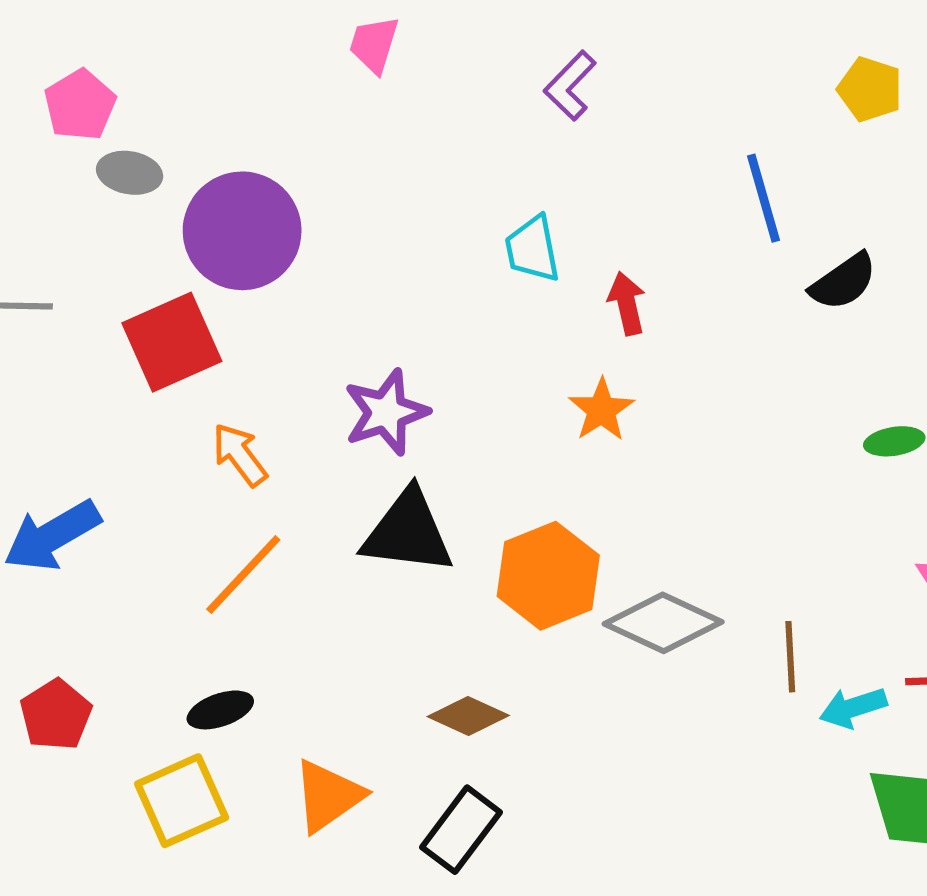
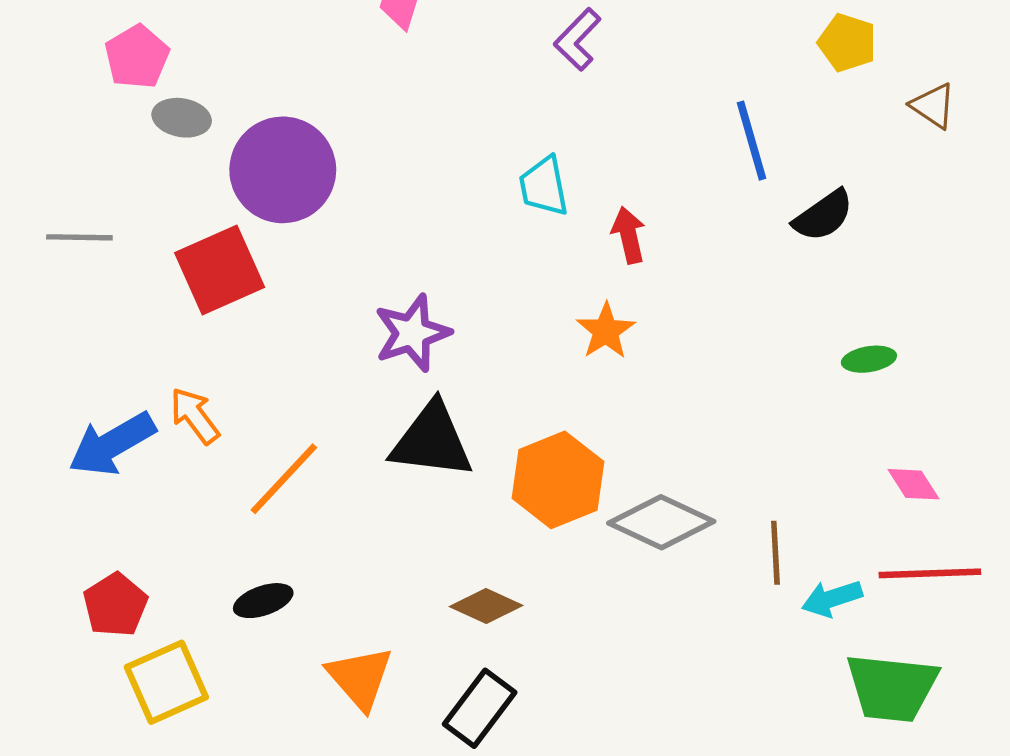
orange arrow: (240, 455) -> (195, 416), moved
orange triangle: (328, 796) -> (360, 678), turned -36
yellow square: (182, 801) -> (166, 682), moved

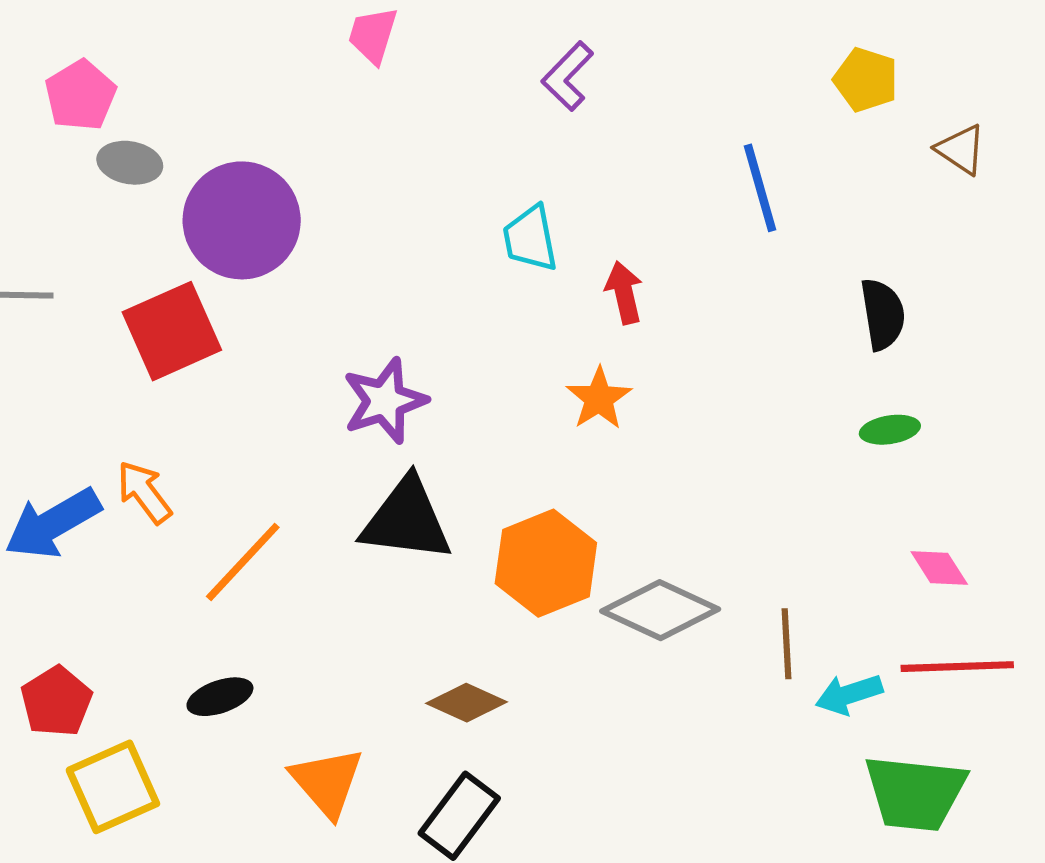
black semicircle: (823, 216) -> (883, 314), moved, turned -64

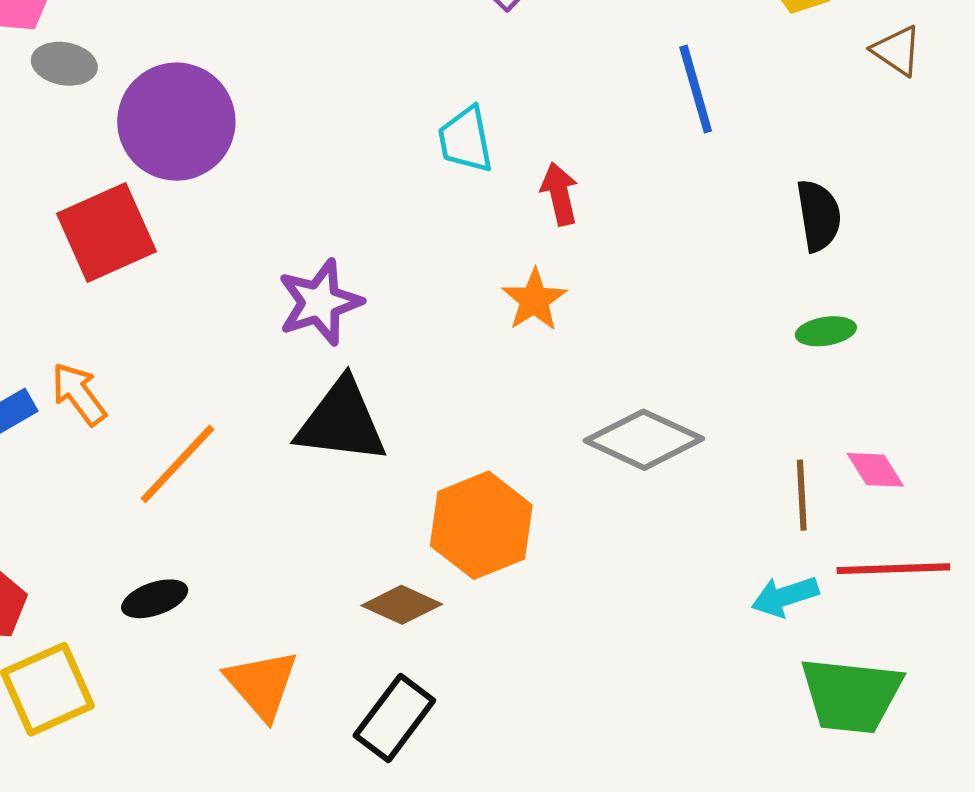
orange hexagon: (546, 563) -> (481, 525), moved
gray diamond: (660, 610) -> (644, 440), moved
brown line: (786, 644) -> (802, 495), moved

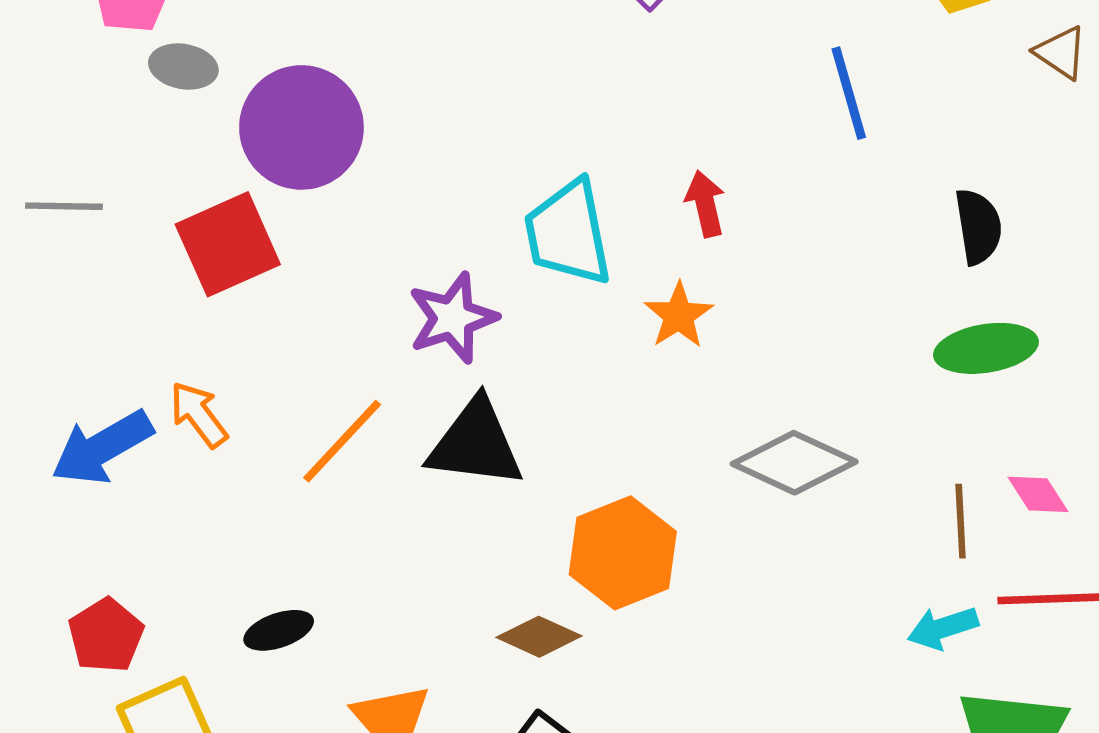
cyan trapezoid: (466, 140) -> (568, 233), moved, size x1.5
green ellipse: (826, 331) -> (986, 348), size x1.6
orange line: (178, 464) -> (342, 441), moved

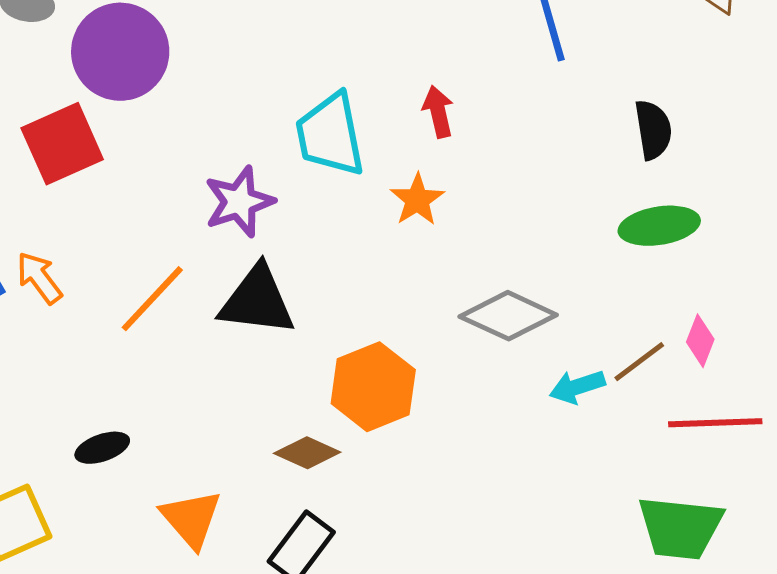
pink diamond: (1038, 494) -> (700, 341), turned 54
brown line: (961, 521) -> (639, 362), turned 56
cyan arrow: (943, 628) -> (577, 387), moved

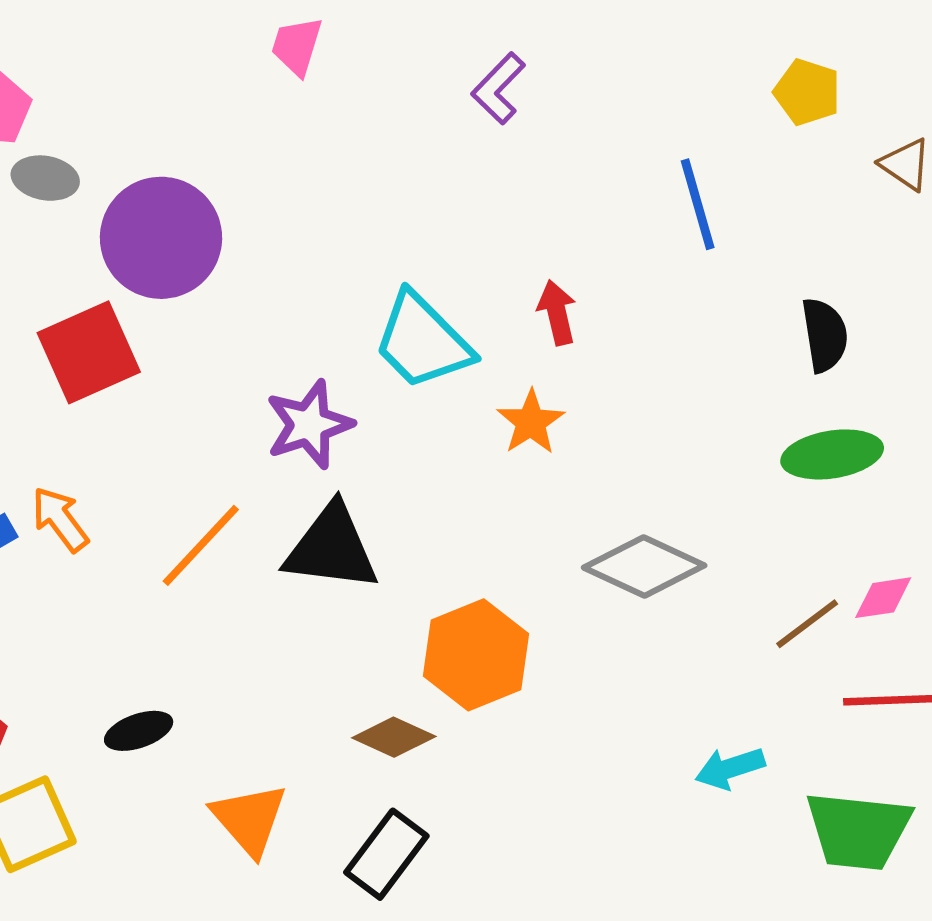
cyan trapezoid: (330, 135) -> (422, 341), turned -34
pink diamond: (700, 341) -> (883, 598), turned 60
cyan arrow: (577, 387) -> (730, 768), moved

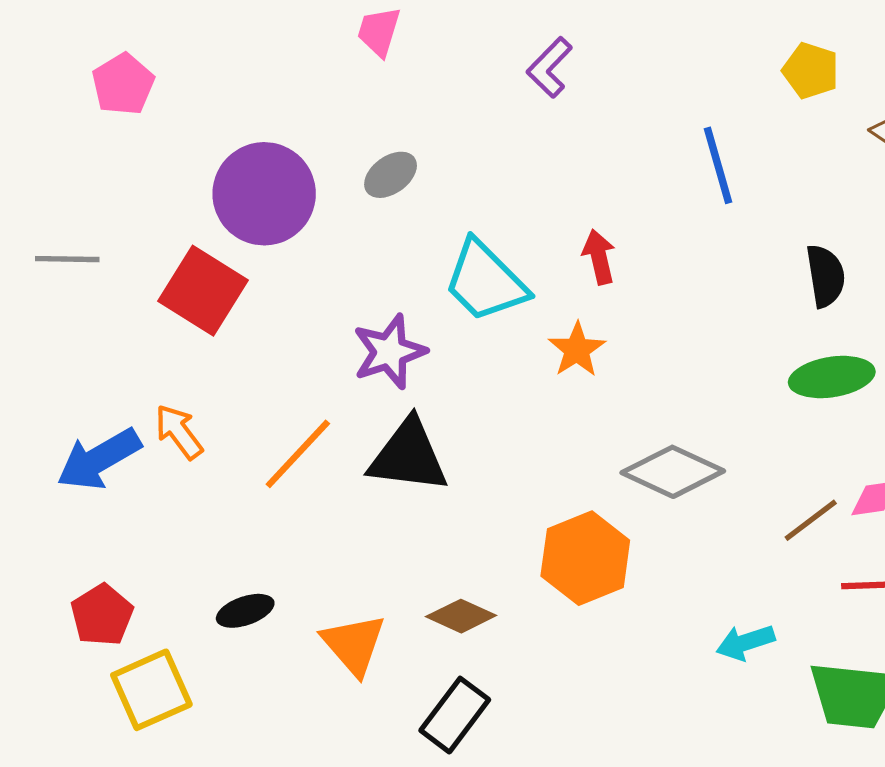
gray ellipse: (45, 178) -> (391, 175), moved, turned -46
red square: (89, 352) -> (203, 291), turned -34
orange hexagon: (476, 655) -> (585, 558), moved
orange triangle: (249, 819) -> (354, 645), moved

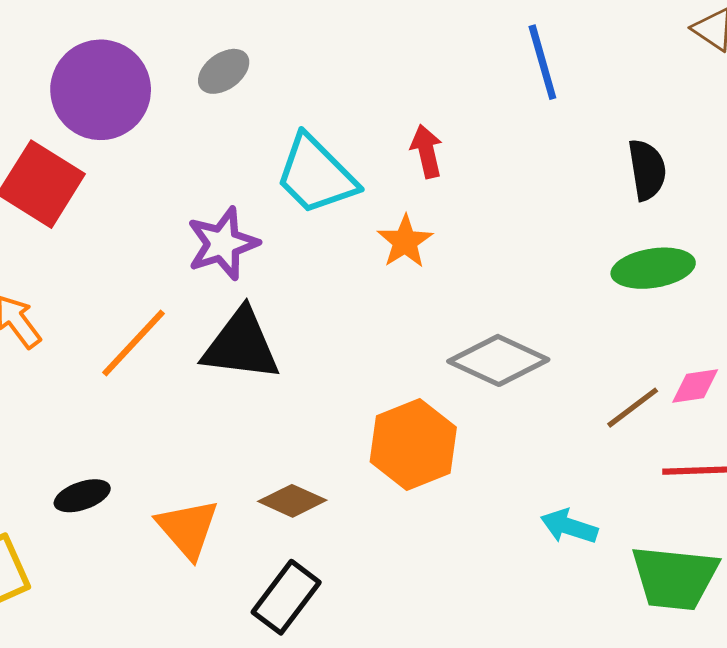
cyan arrow: (745, 642) -> (569, 526), turned 36

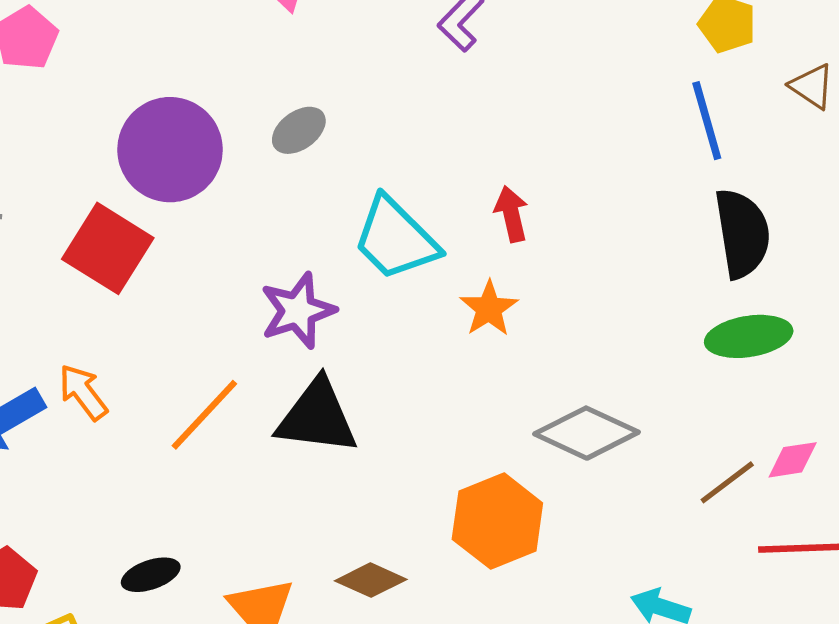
blue line: (542, 62) -> (707, 121), moved
black semicircle: (647, 170) -> (742, 233), size x1.4

